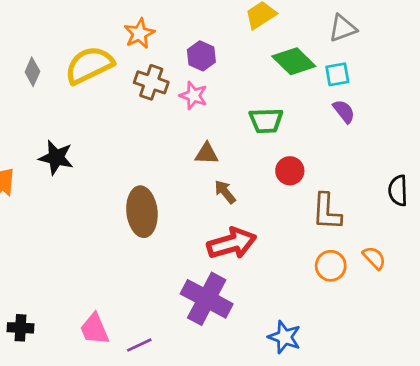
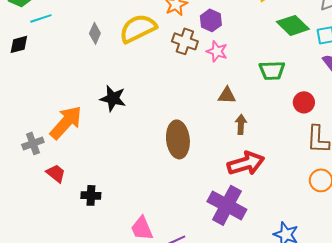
purple hexagon: (201, 56) -> (211, 20), moved
red circle: (290, 171) -> (304, 102), moved
brown arrow: (225, 192) -> (241, 124), turned 42
black cross: (21, 328) -> (91, 195), moved

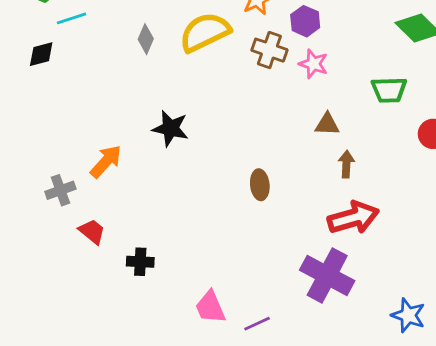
orange arrow: (66, 122) -> (106, 161), size x0.7
brown ellipse: (178, 139) -> (260, 185), size x0.6

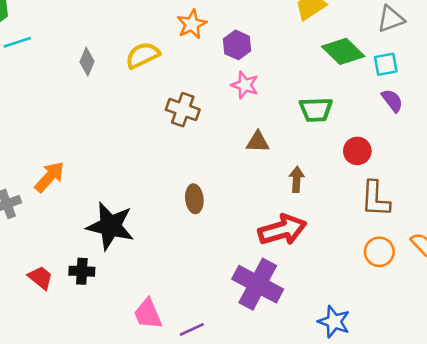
yellow semicircle: (205, 32) -> (143, 55), size x0.7
brown cross: (269, 50) -> (183, 110), moved
black star: (170, 128) -> (110, 226), moved, size x1.4
brown arrow: (346, 164) -> (297, 179), moved
red trapezoid: (92, 231) -> (40, 278), moved

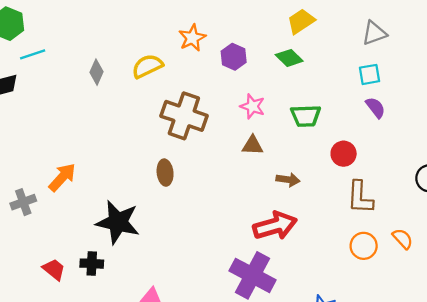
green diamond: (343, 51) -> (289, 58), moved, size x0.7
pink star: (245, 85) -> (253, 106), moved
brown cross: (183, 110) -> (184, 116), size x1.5
brown arrow: (297, 179) -> (288, 180), turned 95
brown ellipse: (194, 199) -> (165, 173), moved

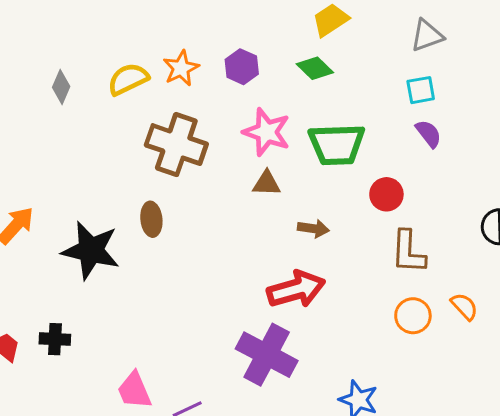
orange star: (192, 38) -> (181, 68), moved
pink star: (253, 106) -> (267, 132), size x1.4
green trapezoid: (306, 116) -> (337, 145), size x1.4
black star: (118, 222) -> (91, 250), moved

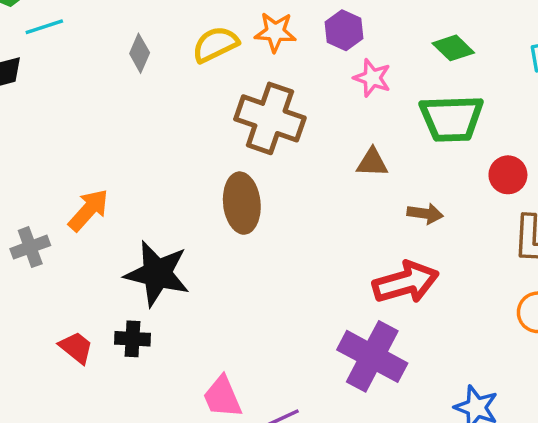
orange star: (181, 68) -> (275, 32), turned 30
green diamond: (315, 68) -> (453, 48), moved
pink star: (267, 132) -> (372, 78), moved, size x0.7
brown ellipse: (151, 219) -> (242, 203), size x1.5
black star: (91, 250) -> (157, 274), moved

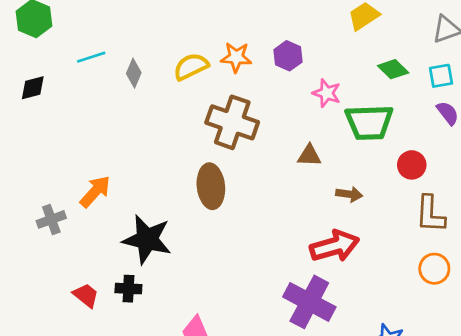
cyan line: (44, 27) -> (91, 57), moved
green diamond: (453, 48) -> (393, 69), moved
pink star: (372, 78) -> (327, 93), moved

